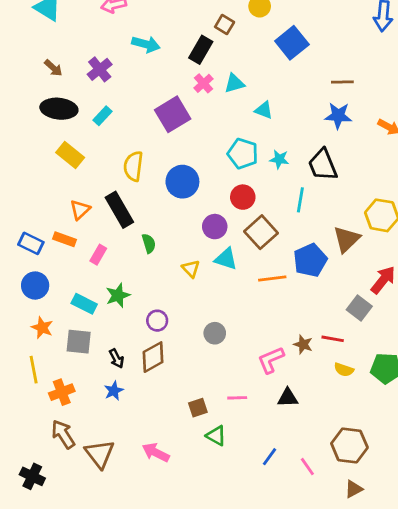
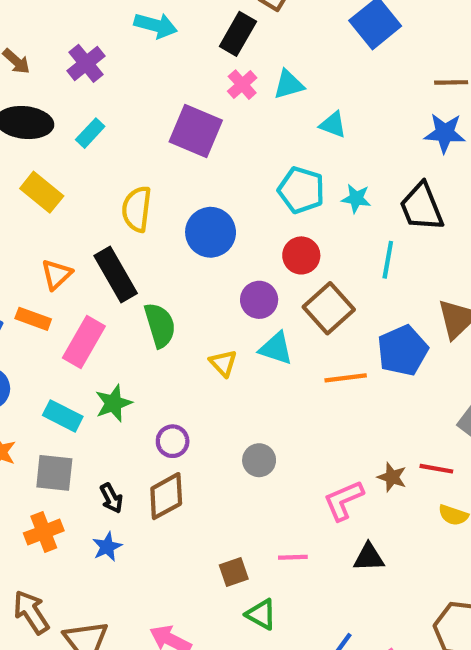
purple square: (173, 114) -> (196, 131), turned -36
green semicircle: (149, 243) -> (160, 325), size x1.5
pink rectangle: (98, 255) -> (84, 342), size x1.6
orange cross: (62, 392) -> (44, 532), moved

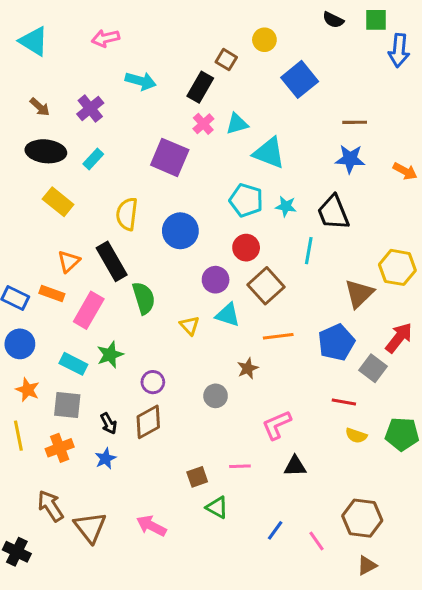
cyan triangle: (333, 125) -> (269, 153), size x1.6
blue pentagon: (403, 350) -> (336, 342), moved
brown star: (392, 477) -> (248, 368), moved, turned 30

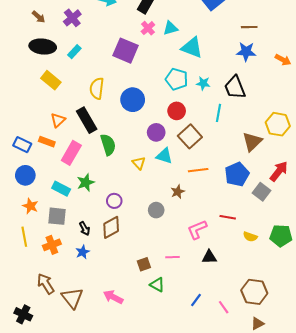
red line: (344, 402) -> (228, 217), moved

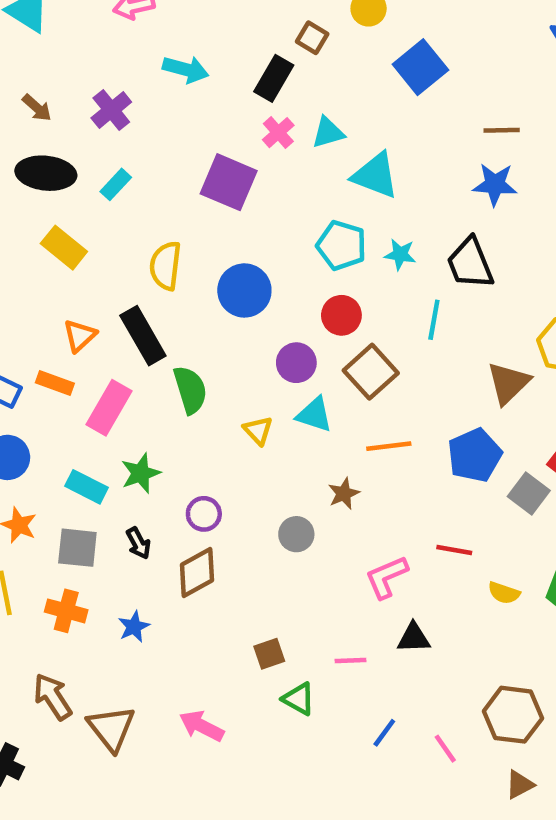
black arrow: (85, 228) -> (138, 543), moved
orange cross: (52, 245) -> (66, 611), turned 36
pink line: (173, 257) -> (350, 661), moved

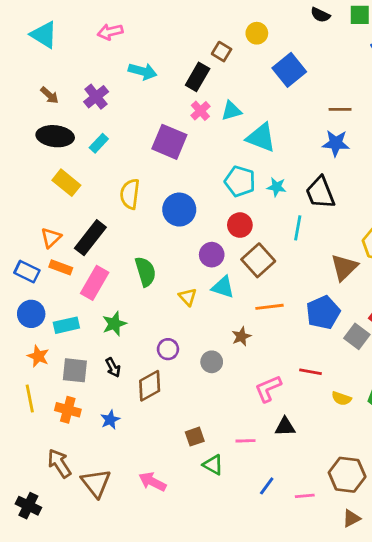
orange triangle: (80, 336) -> (51, 238), moved
black rectangle: (143, 336) -> (90, 238), moved, turned 68
cyan rectangle: (86, 487) -> (66, 325), moved, turned -40
purple circle: (204, 514) -> (168, 349), moved
pink line: (445, 749) -> (305, 496), turned -60

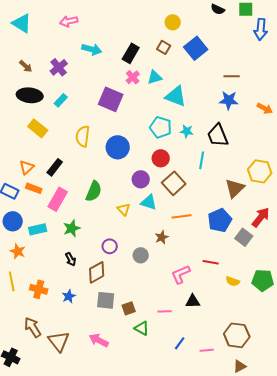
brown square: (222, 52) -> (164, 47), moved
black rectangle: (90, 238) -> (55, 167), size x0.7
green semicircle: (145, 272) -> (94, 191), turned 40
gray square: (75, 370) -> (106, 300), moved

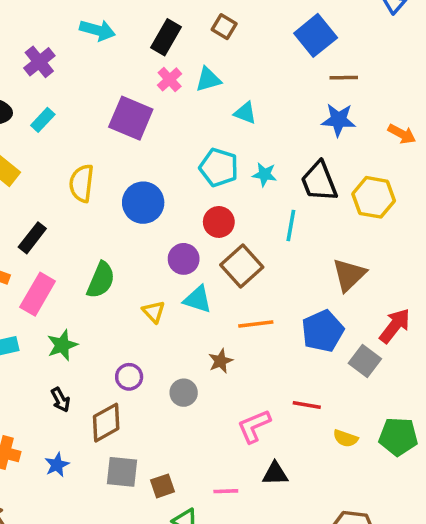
blue square: (196, 48) -> (316, 35), moved
cyan triangle: (176, 96) -> (245, 113), size x0.6
yellow hexagon: (260, 171) -> (374, 197), moved

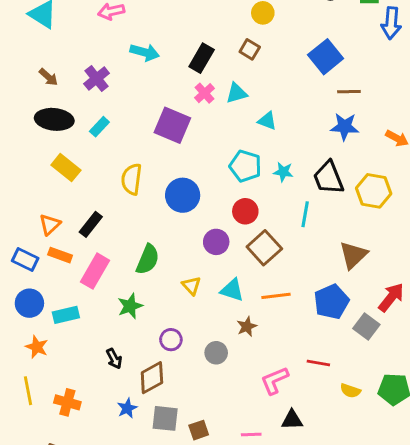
cyan triangle: (198, 299) -> (232, 290), moved
green star: (62, 345) -> (130, 306), moved
blue star: (57, 465) -> (127, 408), moved

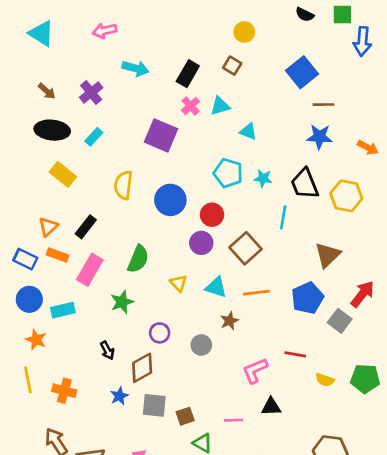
red circle: (245, 211) -> (212, 215), moved

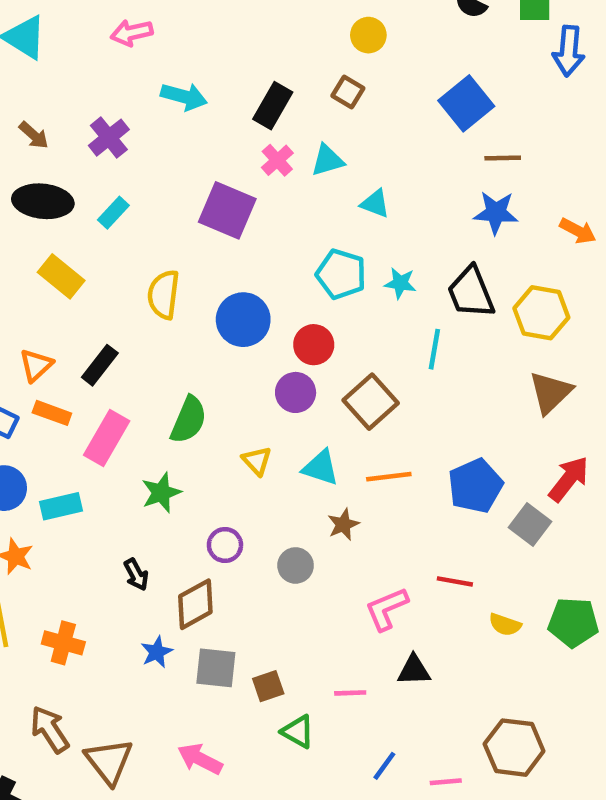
brown triangle: (328, 255) -> (550, 392), moved

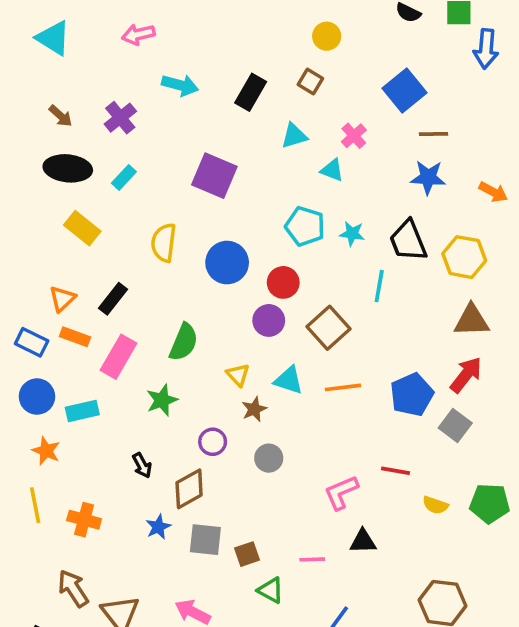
pink cross: (277, 160) -> (354, 136), moved
brown triangle: (550, 392) -> (472, 320), turned 42
red arrow: (569, 479) -> (466, 375), moved
brown star: (343, 524) -> (254, 409), moved

